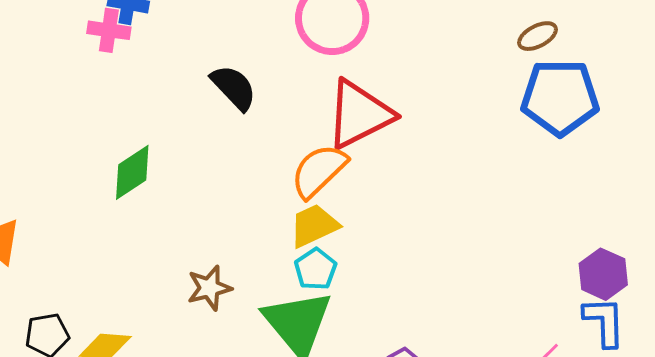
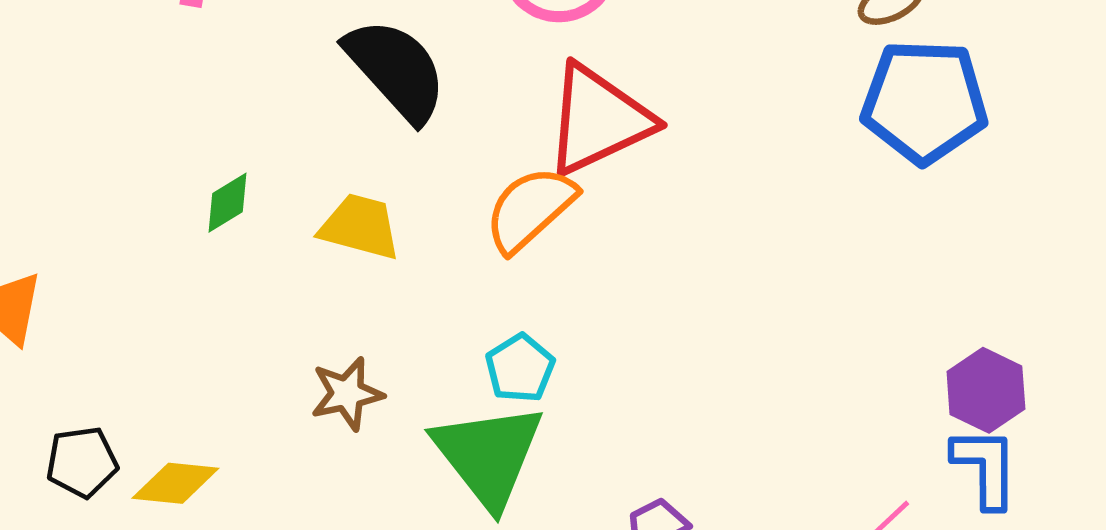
black semicircle: (234, 87) -> (396, 70), size x1.4
green diamond: (132, 172) -> (228, 203), size x0.7
yellow trapezoid: (314, 226) -> (360, 227), moved, turned 38

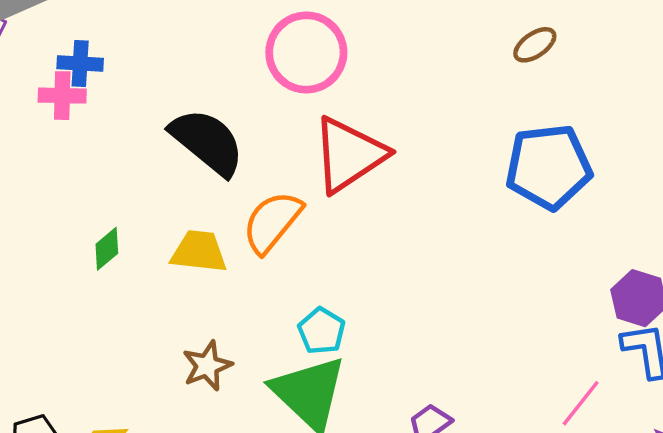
blue pentagon: (924, 102) -> (549, 167), moved
orange semicircle: (530, 209) -> (272, 222), moved

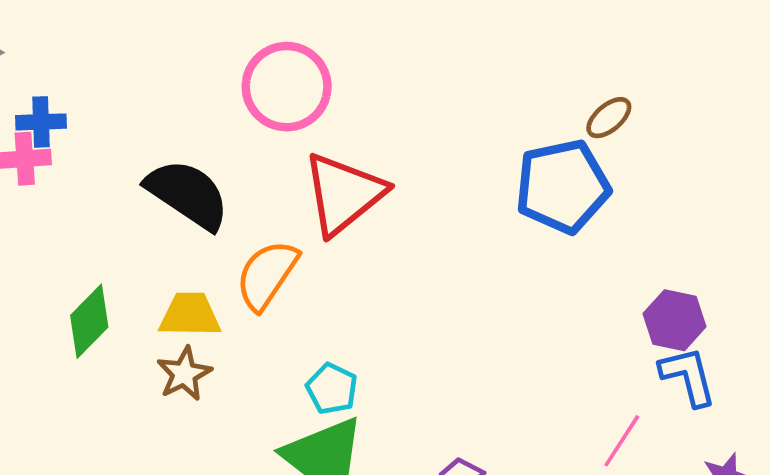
brown ellipse: (535, 45) -> (609, 118), moved
green diamond: (107, 249) -> (89, 321), size x1.5
brown star: (207, 366) -> (184, 374), moved

